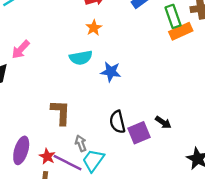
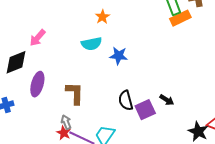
gray arrow: (81, 143) -> (66, 122), moved
purple ellipse: (21, 150) -> (37, 84), moved

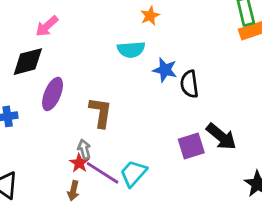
pink arrow: (38, 38) -> (47, 26), moved
black semicircle: (126, 100) -> (189, 84), moved
black arrow: (167, 100) -> (221, 137), size x1.6

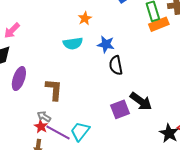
blue star: (165, 70) -> (106, 44), moved
gray arrow: (84, 149) -> (44, 116), turned -40

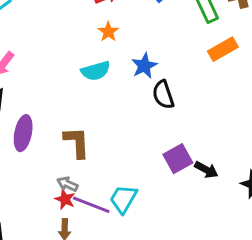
orange rectangle: (159, 24) -> (223, 49), moved
blue star: (106, 44) -> (144, 66), turned -30
black arrow: (141, 101) -> (206, 170), moved, size x0.7

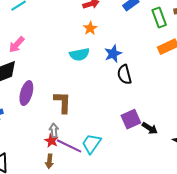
gray arrow: (67, 184) -> (54, 130), turned 56

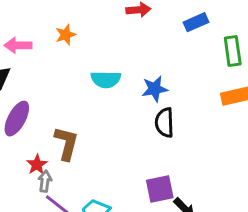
orange star: (90, 28) -> (66, 35), moved
pink arrow: (17, 45) -> (18, 45), turned 36
red star: (51, 141) -> (37, 165), moved

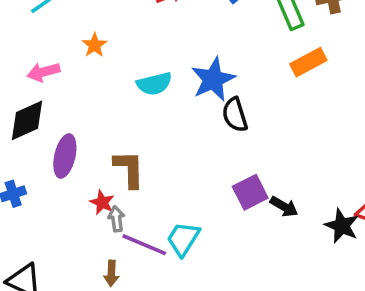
blue star: (155, 89) -> (213, 79), size x1.4

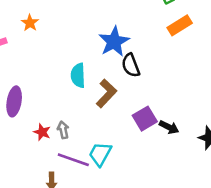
cyan semicircle: (154, 84) -> (78, 75), moved, turned 105
brown L-shape: (129, 169) -> (106, 93), moved, turned 48
gray arrow: (116, 219) -> (63, 130), moved

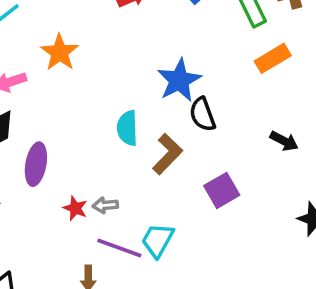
orange star: (30, 23) -> (60, 52), size x1.5
black arrow: (169, 127) -> (284, 141), moved
gray arrow: (63, 130) -> (105, 205), turned -84

